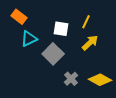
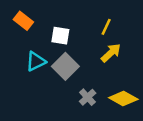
white square: (61, 29) -> (60, 36), moved
cyan triangle: (29, 39) -> (36, 61), moved

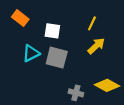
gray square: (65, 66) -> (57, 58), turned -30
gray cross: (88, 97) -> (76, 93), moved, turned -32

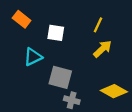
gray square: (57, 58) -> (60, 77), moved
gray cross: (76, 93) -> (72, 100), moved

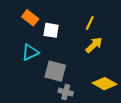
orange rectangle: (22, 19) -> (30, 18), moved

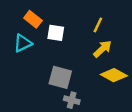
cyan triangle: (30, 52) -> (23, 43), moved
yellow diamond: (104, 84) -> (114, 75), moved

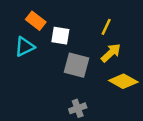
gray square: (60, 77) -> (76, 65), moved
gray cross: (72, 100) -> (78, 108), turned -35

